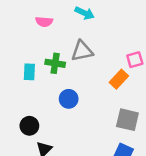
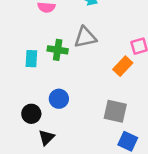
blue circle: (69, 99) -> (59, 99), moved
gray square: (127, 120) -> (115, 111), moved

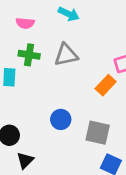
green cross: (58, 50) -> (29, 55), moved
blue circle: (59, 99) -> (61, 119), moved

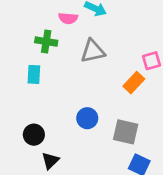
pink semicircle: (25, 23) -> (68, 18), moved
green cross: (29, 55) -> (46, 42), moved

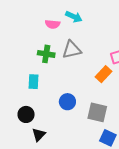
green cross: (46, 42) -> (46, 54), moved
cyan rectangle: (34, 74) -> (33, 82), moved

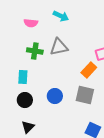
pink semicircle: (53, 24) -> (31, 23), moved
gray square: (97, 112) -> (85, 95), moved
black circle: (26, 114) -> (25, 100), moved

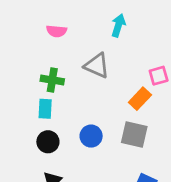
cyan arrow: (61, 16) -> (118, 25), moved, turned -98
gray triangle: (59, 47) -> (97, 66), turned 36
green cross: (35, 51) -> (52, 80), moved

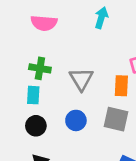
pink semicircle: (57, 31) -> (44, 23), size x1.4
gray triangle: (97, 66) -> (81, 79), moved, turned 35
orange rectangle: (140, 99) -> (121, 86), turned -40

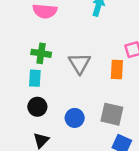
gray square: (116, 119) -> (112, 114), moved
blue circle: (76, 120) -> (75, 118), moved

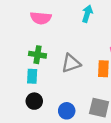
gray triangle: (80, 63) -> (71, 63), turned 42

